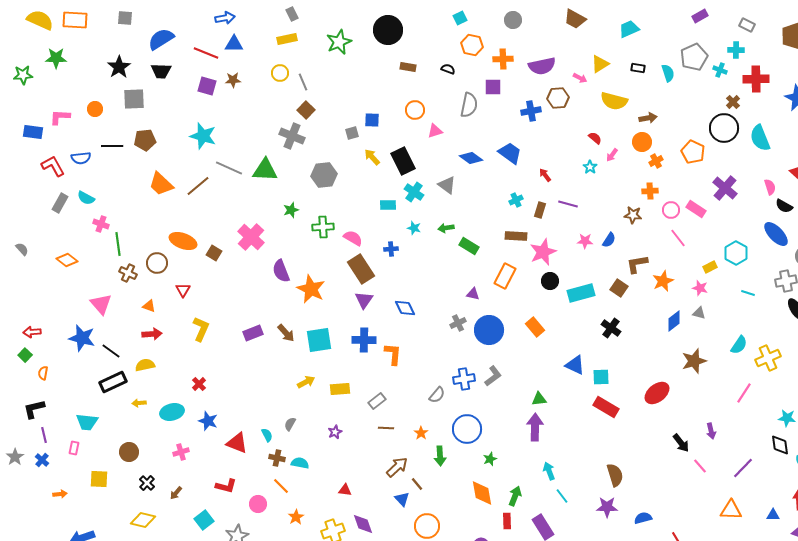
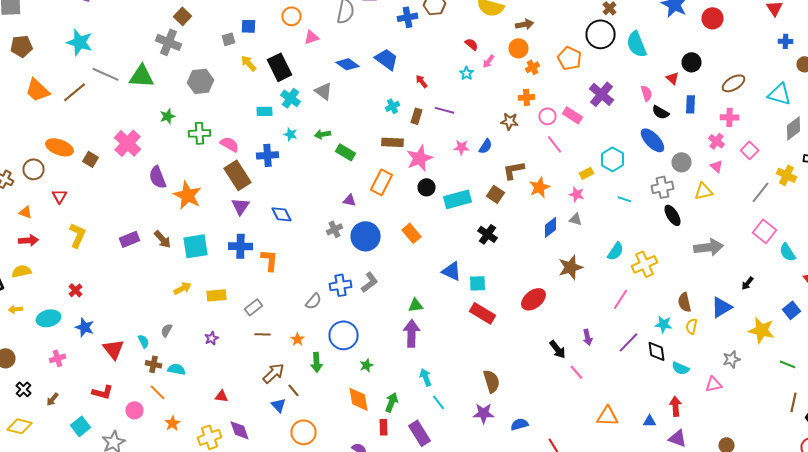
blue cross: (391, 249) -> (268, 155), size x1.5
red triangle: (237, 443) -> (114, 349), turned 30
purple line: (743, 468) -> (628, 342), moved

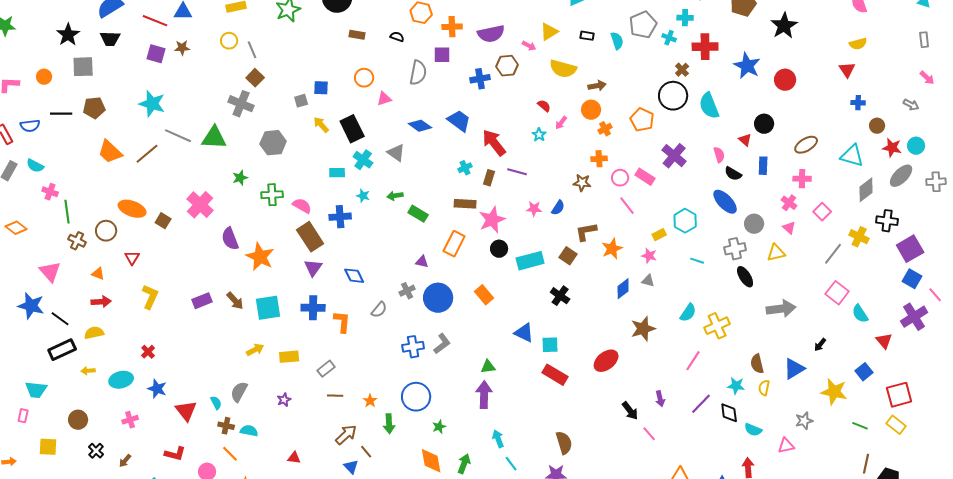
red arrow: (422, 81) -> (494, 143), size x2.0
gray semicircle: (314, 301) -> (379, 310), moved
gray semicircle: (166, 330) -> (239, 392), size x1.5

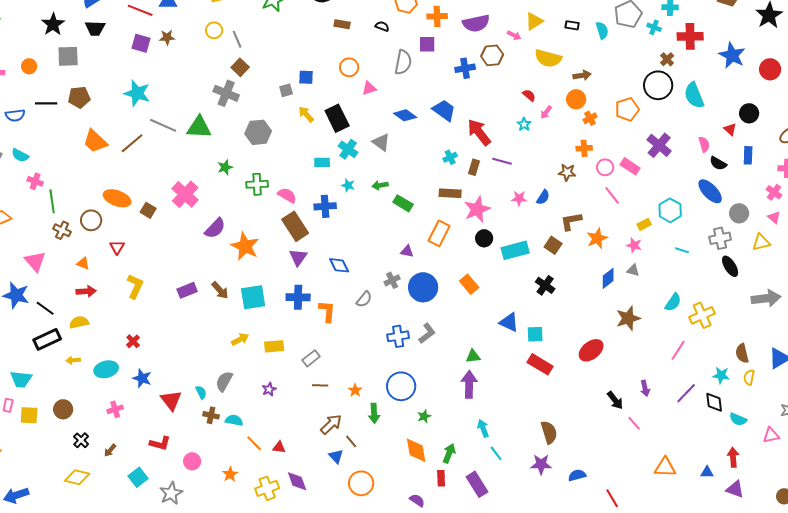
orange pentagon: (642, 120) -> (627, 109), turned 30
purple semicircle: (230, 239) -> (215, 228), turned -115
yellow square: (48, 447) -> (29, 415), moved
orange line: (230, 454) -> (254, 443), moved

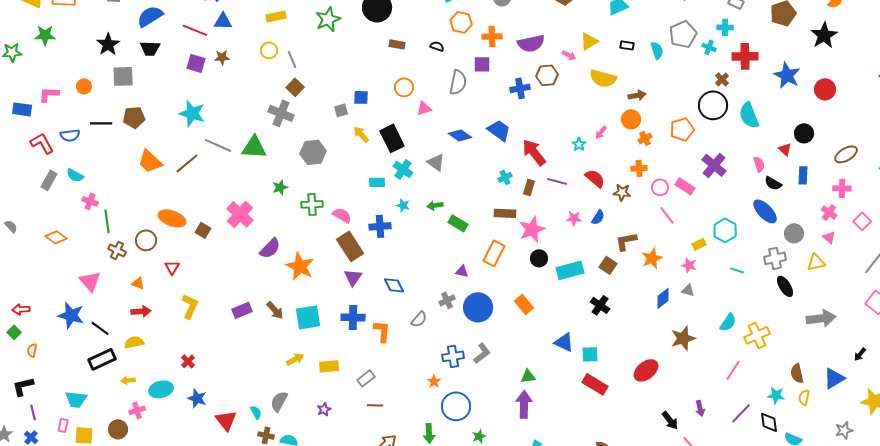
red semicircle: (529, 95) -> (595, 178), moved, size x1.5
orange star: (355, 390) -> (434, 381), moved
pink cross: (115, 409) -> (137, 410), moved

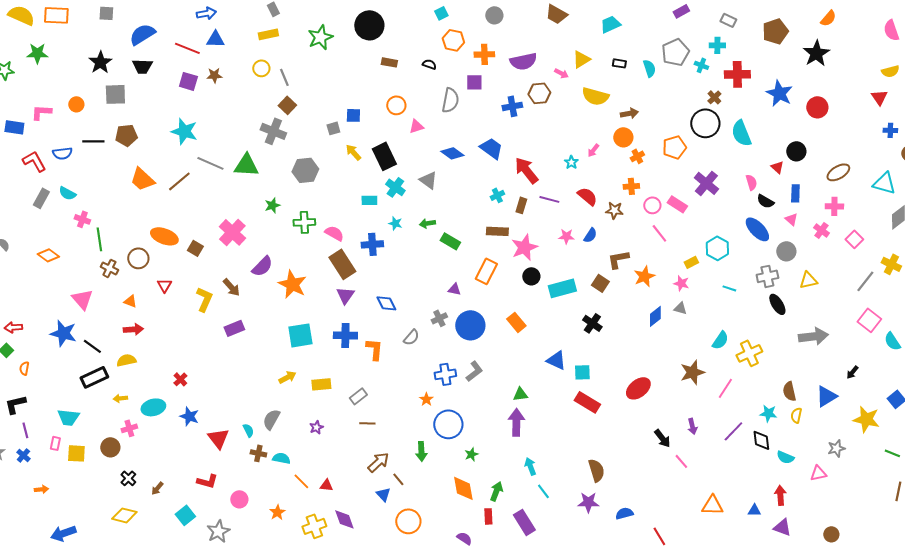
pink triangle: (829, 237) -> (791, 219), moved
yellow L-shape: (190, 306) -> (204, 299), moved
brown arrow: (275, 310) -> (231, 287), moved
brown star: (683, 338) -> (692, 372), moved

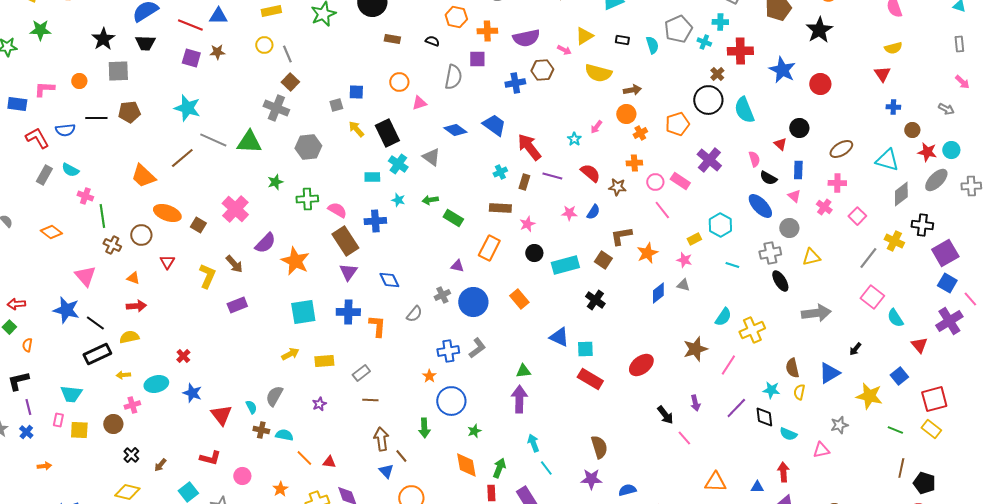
orange trapezoid: (142, 179) -> (143, 176), moved
pink star: (524, 247) -> (527, 224), size x0.6
brown arrow: (378, 462) -> (381, 439), turned -55

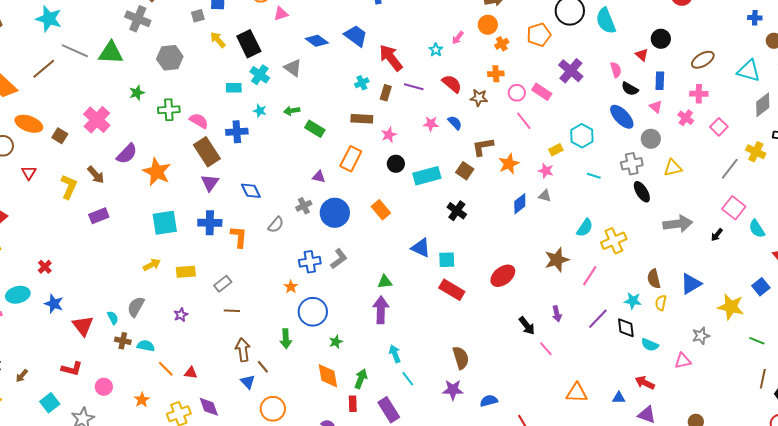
blue semicircle: (593, 212) -> (455, 123), turned -77
black arrow: (855, 349) -> (717, 235), moved
red arrow: (783, 472) -> (645, 383), turned -60

